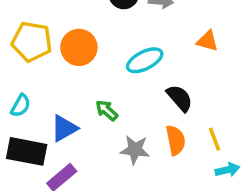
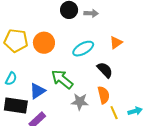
orange triangle: (208, 41) -> (116, 43), moved, turned -48
green arrow: (107, 110) -> (62, 79), size x1.6
yellow line: (214, 139) -> (114, 113), moved

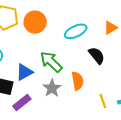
orange semicircle: (104, 95) -> (78, 81), moved
gray star: (80, 102) -> (52, 88), moved, turned 30

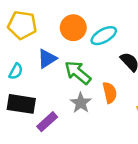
orange circle: (35, 22) -> (73, 28), moved
blue triangle: (24, 72) -> (47, 59), moved

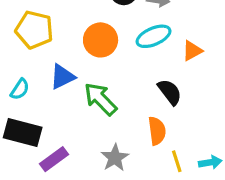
cyan ellipse: (104, 36) -> (154, 36), moved
orange semicircle: (110, 93) -> (157, 131), moved
gray star: (81, 103) -> (115, 158), moved

